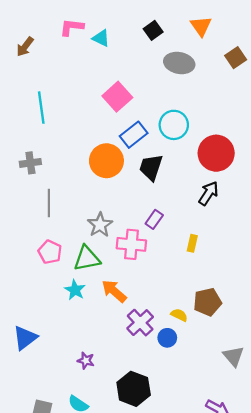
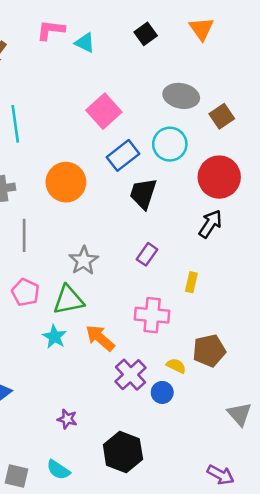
brown square: (236, 58) -> (222, 116), moved
gray ellipse: (179, 63) -> (181, 96), moved
orange circle: (106, 161) -> (66, 182), moved
pink cross: (131, 244) -> (152, 315), moved

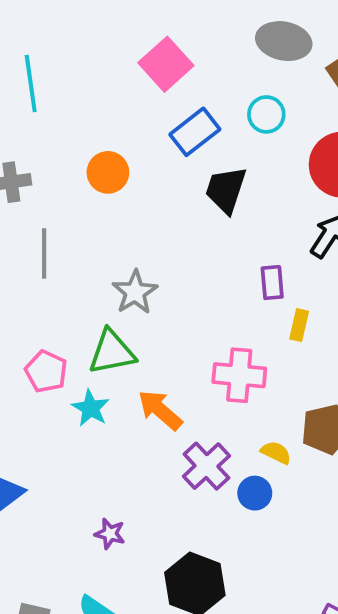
cyan circle: (170, 144) -> (266, 114), size x0.7
orange circle: (66, 182) -> (108, 172), size x0.7
purple rectangle: (147, 254) -> (272, 283), moved, turned -40
pink pentagon: (25, 292) -> (46, 371), moved

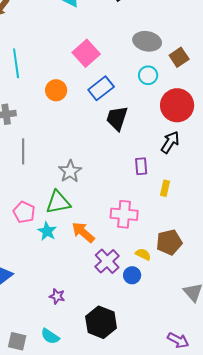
cyan circle: (266, 114) -> (148, 75), moved
orange circle: (108, 172) -> (56, 90), moved
yellow rectangle: (299, 325) -> (165, 188), moved

